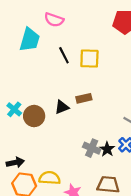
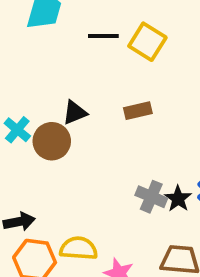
black line: (64, 55) -> (103, 36), turned -63
yellow square: (89, 58) -> (147, 42), turned 30
black triangle: (62, 107) -> (75, 113), moved

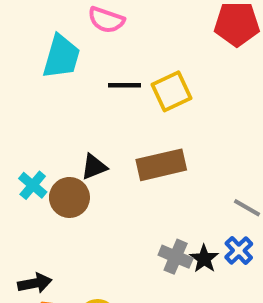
yellow square: (147, 42) -> (172, 91), turned 33
brown rectangle: (138, 111) -> (161, 165), size x1.6

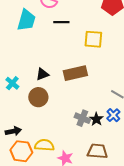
black line: (125, 85) -> (61, 22), moved
yellow square: (172, 91) -> (93, 39), moved, turned 30
brown circle: (69, 197) -> (38, 97), moved

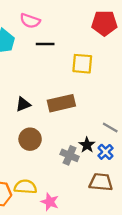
brown circle: (38, 97) -> (30, 139), moved
black star: (96, 119) -> (87, 145), moved
brown trapezoid: (97, 151) -> (101, 182), moved

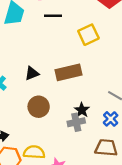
yellow square: (82, 64) -> (88, 35), turned -30
black star: (87, 145) -> (82, 110), moved
gray cross: (70, 155) -> (76, 122), turned -35

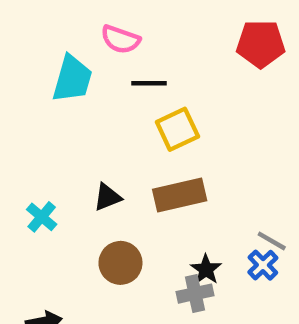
yellow square: (88, 35) -> (177, 129), moved
blue cross: (111, 119) -> (263, 265), moved

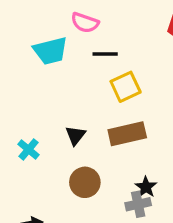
cyan trapezoid: (72, 79) -> (50, 51), turned 60
black triangle: (107, 197) -> (75, 135), turned -30

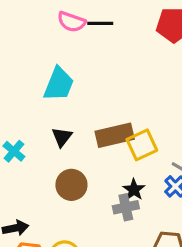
cyan trapezoid: (50, 51) -> (59, 84), moved, turned -54
black line: (105, 54) -> (100, 23), moved
yellow square: (126, 87) -> (142, 145), moved

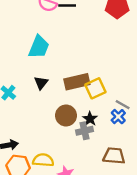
brown circle: (71, 185) -> (66, 116), moved

